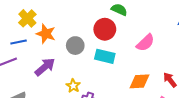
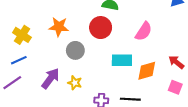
orange star: (46, 34) -> (59, 27), moved
cyan rectangle: (105, 56) -> (122, 60), moved
yellow star: (73, 86) -> (75, 83), moved

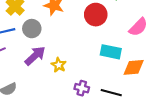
gray circle: (75, 50) -> (32, 29), moved

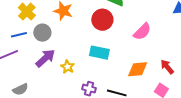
cyan rectangle: (111, 52) -> (99, 53), moved

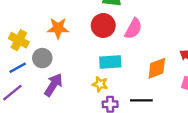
pink semicircle: (142, 32) -> (133, 29), moved
yellow star: (67, 67) -> (100, 84), moved

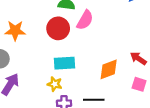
pink semicircle: (133, 29) -> (85, 20), moved

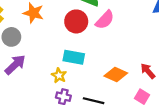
orange diamond: (109, 69) -> (116, 74), turned 30

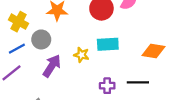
yellow star: (59, 75) -> (81, 55), moved

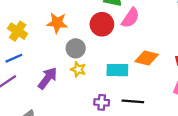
gray circle: (41, 39) -> (76, 48), moved
cyan rectangle: (108, 44) -> (117, 70), moved
orange diamond: (153, 51) -> (147, 58), moved

